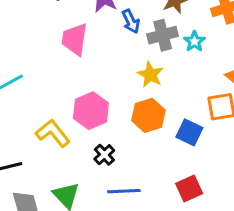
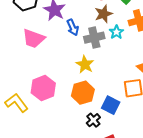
pink trapezoid: (75, 39) -> (34, 38), turned -80
cyan star: (194, 41) -> (116, 32), moved
black cross: (104, 155) -> (93, 120), moved

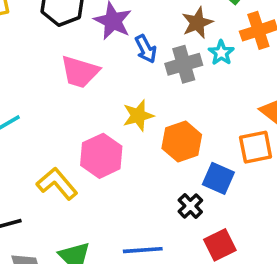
yellow star: (85, 64) -> (138, 116), moved, turned 30
orange hexagon: (83, 93) -> (182, 142), moved

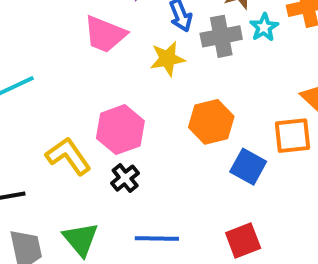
yellow star: (138, 116) -> (167, 59), moved
black cross: (190, 206) -> (125, 178), moved

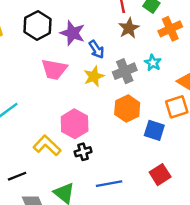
cyan star: (264, 27) -> (153, 63), moved
gray cross: (221, 36) -> (125, 71), moved
black cross: (125, 178) -> (83, 152), turned 35

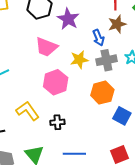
blue arrow: (96, 49) -> (98, 38), moved
pink hexagon: (75, 124) -> (56, 82), moved

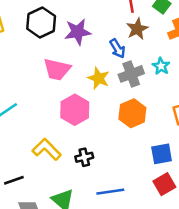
purple star: (68, 19) -> (78, 32), turned -30
yellow star: (79, 60) -> (99, 78), turned -30
blue square: (122, 116) -> (162, 154), moved, turned -30

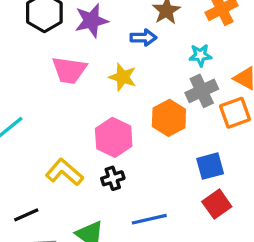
blue arrow: (117, 49) -> (143, 38), turned -54
cyan star: (161, 66) -> (200, 55), turned -30
gray cross: (131, 74) -> (202, 91), moved
pink hexagon: (75, 110) -> (114, 137), moved

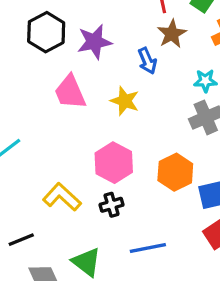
blue arrow: (143, 38) -> (147, 61), turned 65
pink trapezoid: (69, 70) -> (70, 92), turned 57
orange hexagon: (169, 118) -> (175, 172), moved

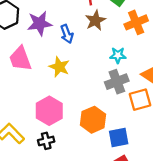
blue arrow: (147, 61) -> (67, 34), moved

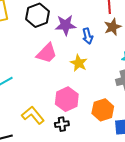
pink trapezoid: (20, 59) -> (47, 53), turned -120

